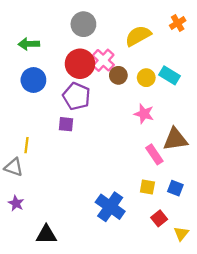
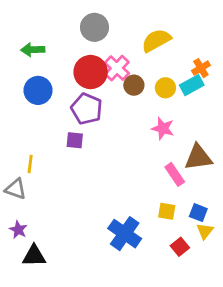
orange cross: (178, 23) -> (201, 68), moved
cyan rectangle: (170, 75) -> (192, 85), turned -60
yellow triangle: (181, 233) -> (205, 231), moved
black triangle: (46, 235) -> (34, 256), moved

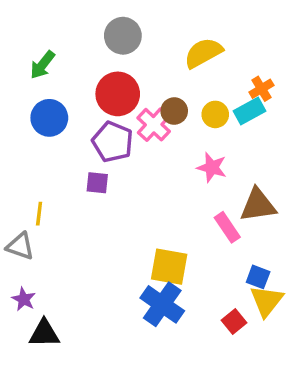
green arrow: (33, 50) -> (42, 65), turned -50
pink cross: (117, 68) -> (154, 125), moved
yellow square: (167, 211) -> (169, 267), moved, size x1.6
yellow triangle: (205, 231) -> (267, 301), size x1.5

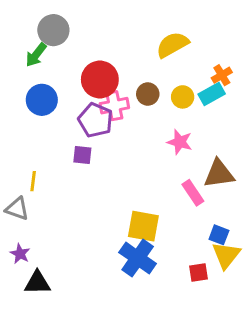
gray circle: (123, 36) -> (53, 30), moved
pink cross: (154, 125) -> (114, 106), moved, turned 36
red square: (234, 321) -> (199, 273), turned 30

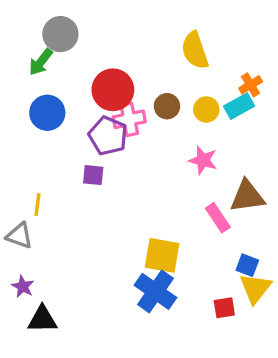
yellow semicircle: (172, 45) -> (195, 50), turned -80

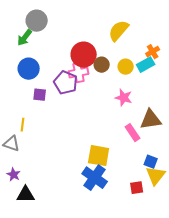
yellow semicircle: (195, 50) -> (119, 31), turned 60
red circle: (113, 90) -> (84, 55), moved
purple square: (93, 175) -> (40, 95), moved

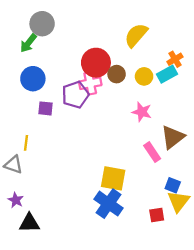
purple pentagon: (66, 83) -> (75, 95), turned 30
brown triangle: (151, 120) -> (173, 137), turned -30

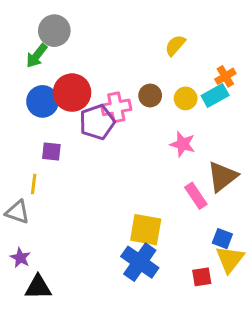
yellow semicircle: (136, 35) -> (175, 45), size x0.7
red circle: (96, 63) -> (72, 93), moved
purple square: (46, 108) -> (51, 152), moved

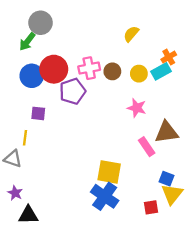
pink cross: (116, 107) -> (89, 68), moved
brown triangle: (222, 177) -> (167, 132), turned 30

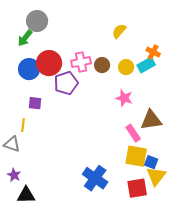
orange cross: (169, 57) -> (153, 52), turned -32
yellow square: (109, 172) -> (136, 156), moved
red square: (151, 207) -> (137, 188), size x1.5

